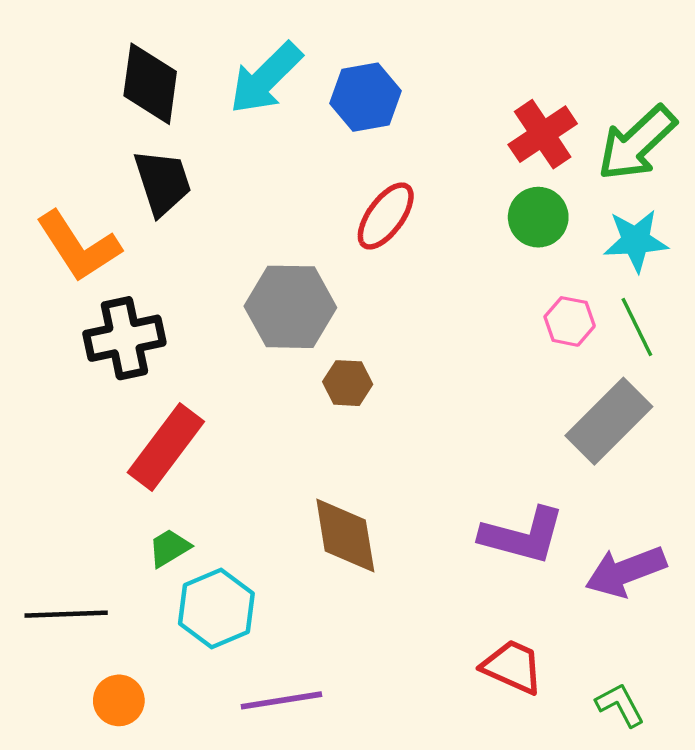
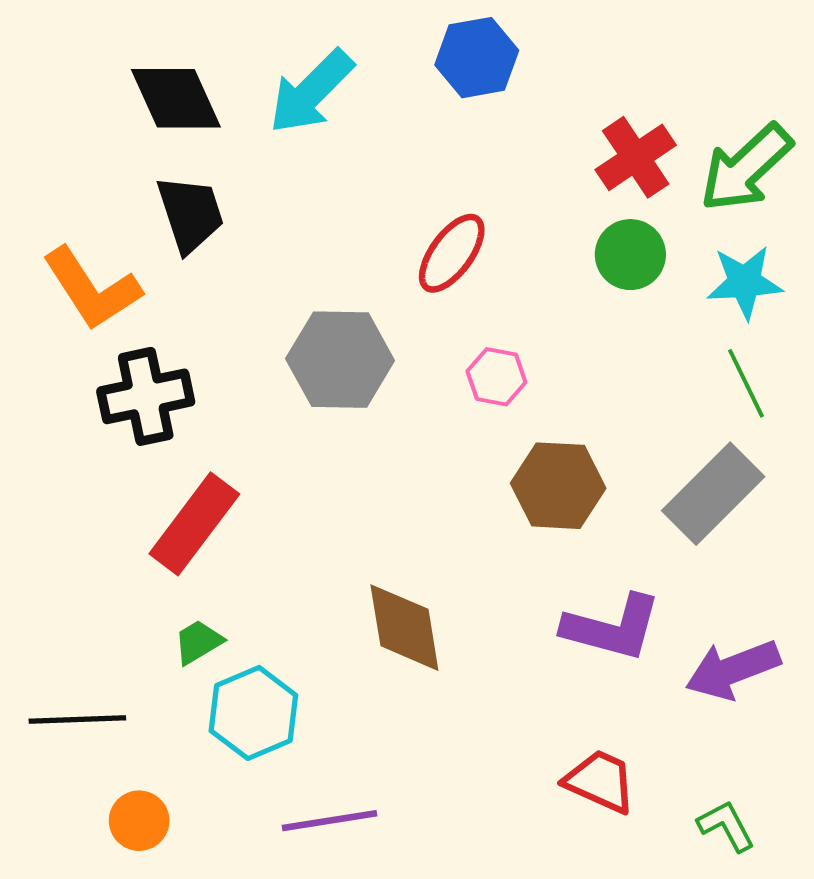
black diamond: (150, 84) -> (176, 98), turned -32
blue hexagon: (366, 97) -> (477, 58), moved
pink hexagon: (570, 321) -> (496, 377), moved
brown hexagon: (348, 383) -> (558, 486), moved, size x1.6

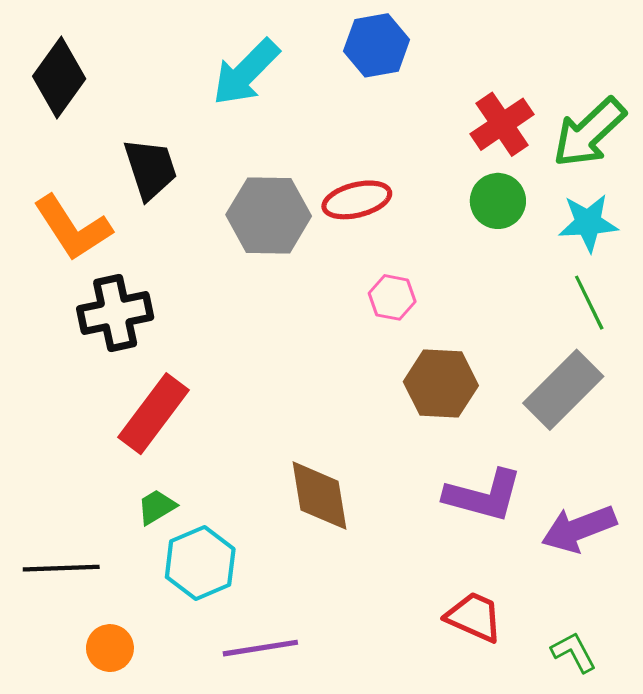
black diamond: (176, 98) -> (59, 78), moved, turned 60
red ellipse: (452, 253) -> (357, 200), turned 40
gray hexagon: (340, 360) -> (269, 215), moved

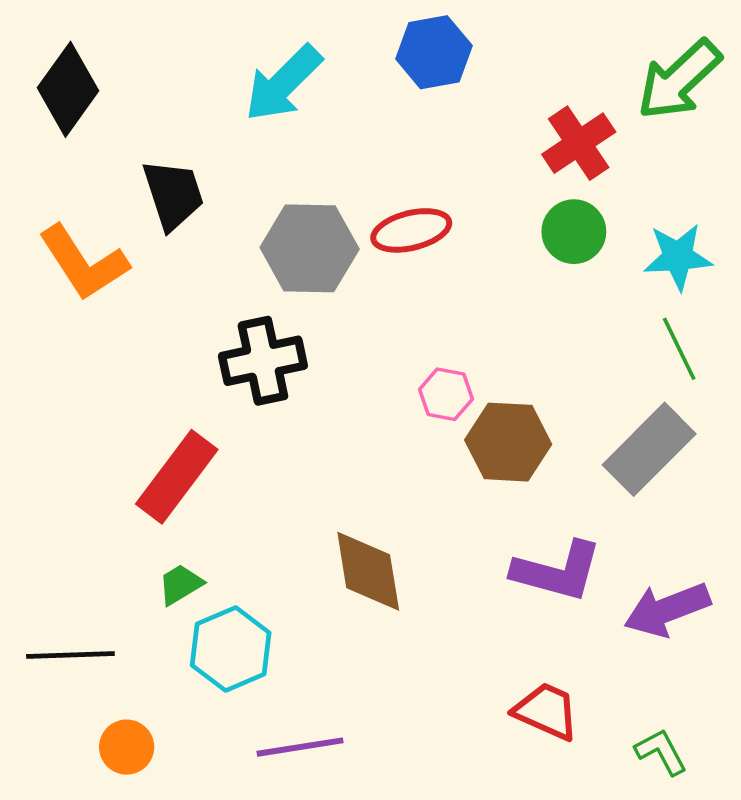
green arrow: (589, 132) -> (679, 80), moved
pink hexagon: (392, 297) -> (446, 394), moved
black cross: (115, 313) -> (263, 361), moved

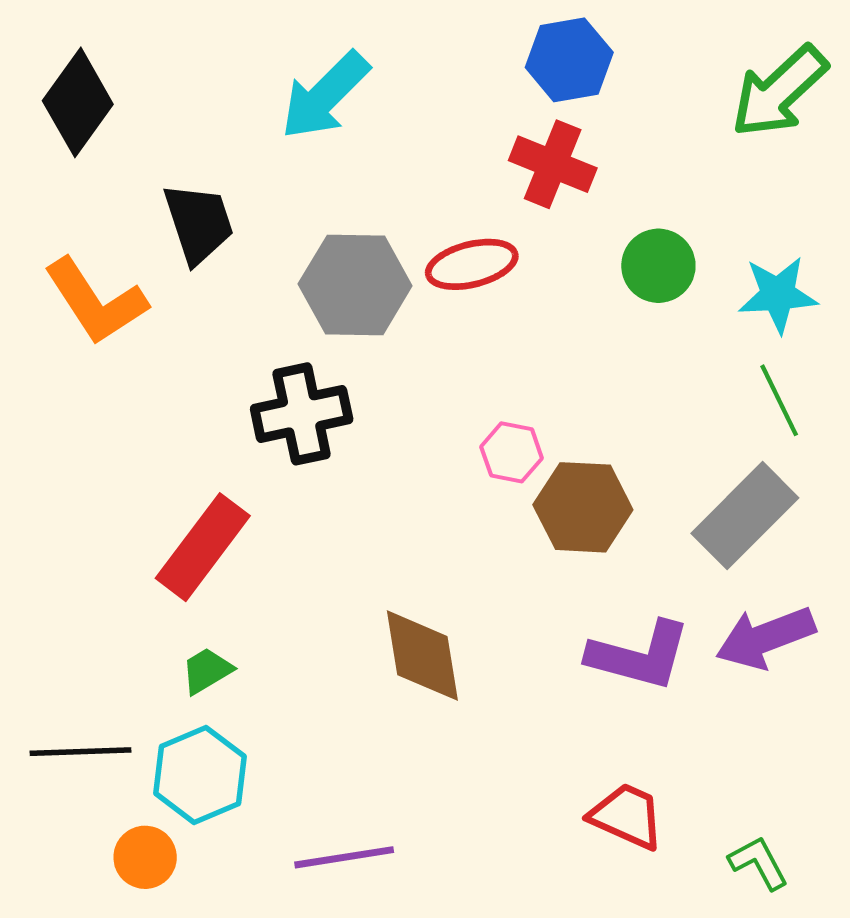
blue hexagon: (434, 52) -> (569, 60), moved
red cross: (579, 143) -> (553, 164), moved, turned -34
purple arrow: (667, 610) -> (765, 638), moved
cyan hexagon: (231, 649) -> (200, 775), moved

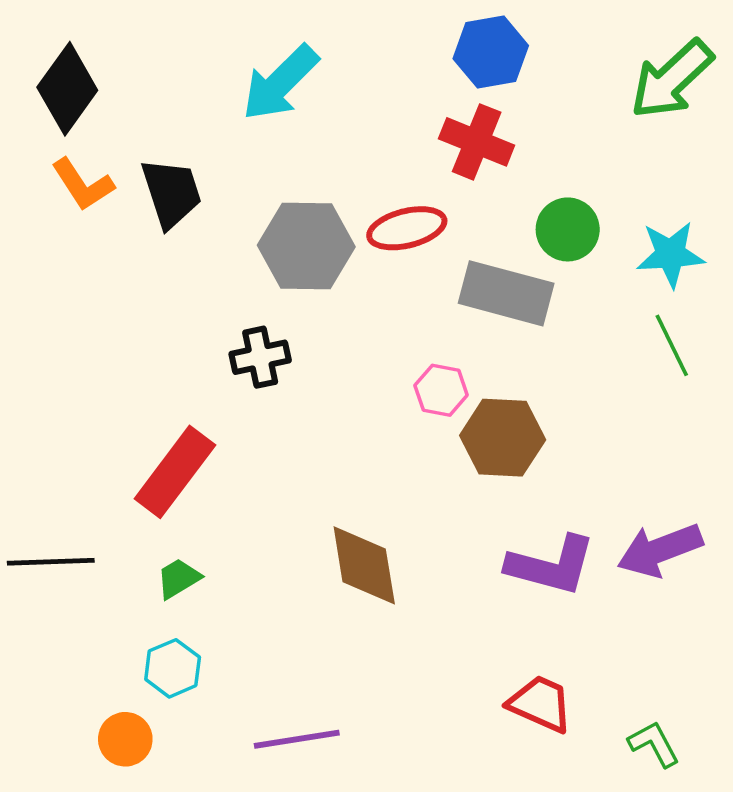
orange L-shape: (96, 301) -> (83, 185), moved, size x0.7
black cross: (302, 414) -> (260, 357), size x0.7
gray rectangle: (745, 516) -> (506, 293), moved, turned 60
black line: (81, 752) -> (51, 562), moved
cyan hexagon: (200, 775) -> (173, 668), size x0.7

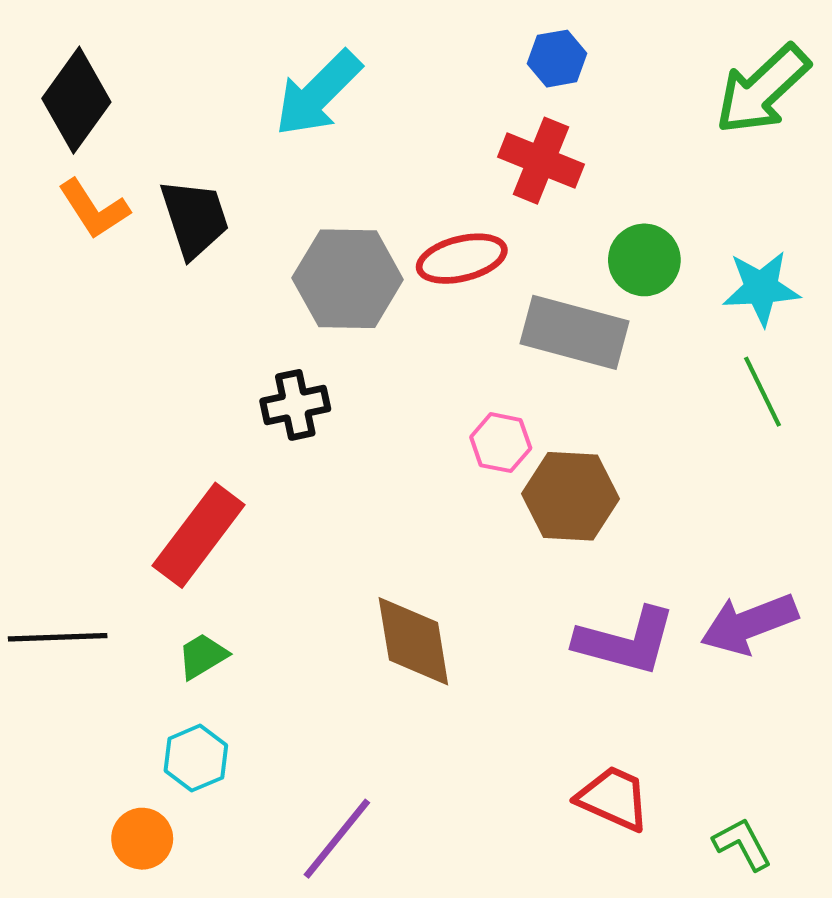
blue hexagon: (491, 52) -> (557, 59), size x0.7
purple line: (297, 739) -> (337, 839), turned -42

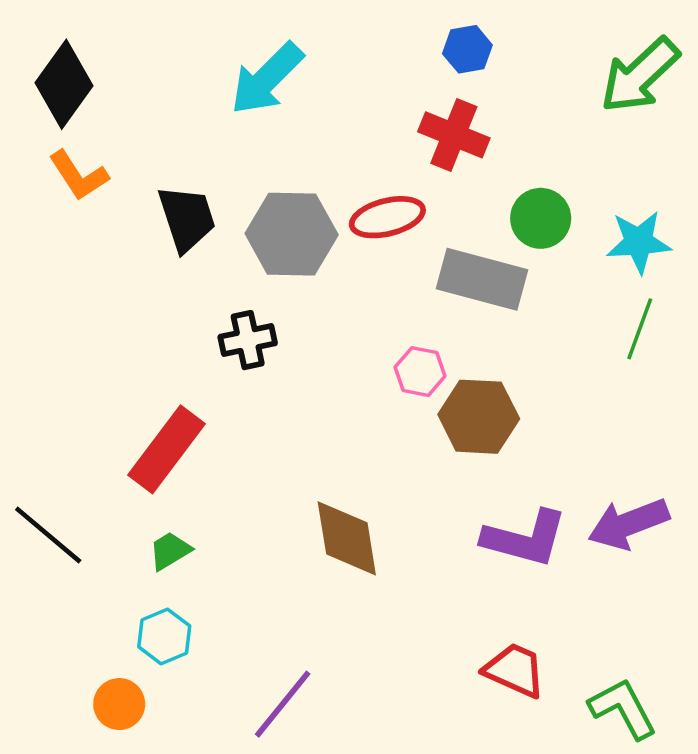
black trapezoid: (195, 218) -> (187, 218), moved
green line: (762, 392) -> (640, 329), turned 46
black line: (58, 637) -> (48, 535), turned 42
green L-shape: (742, 844) -> (623, 709), size x1.4

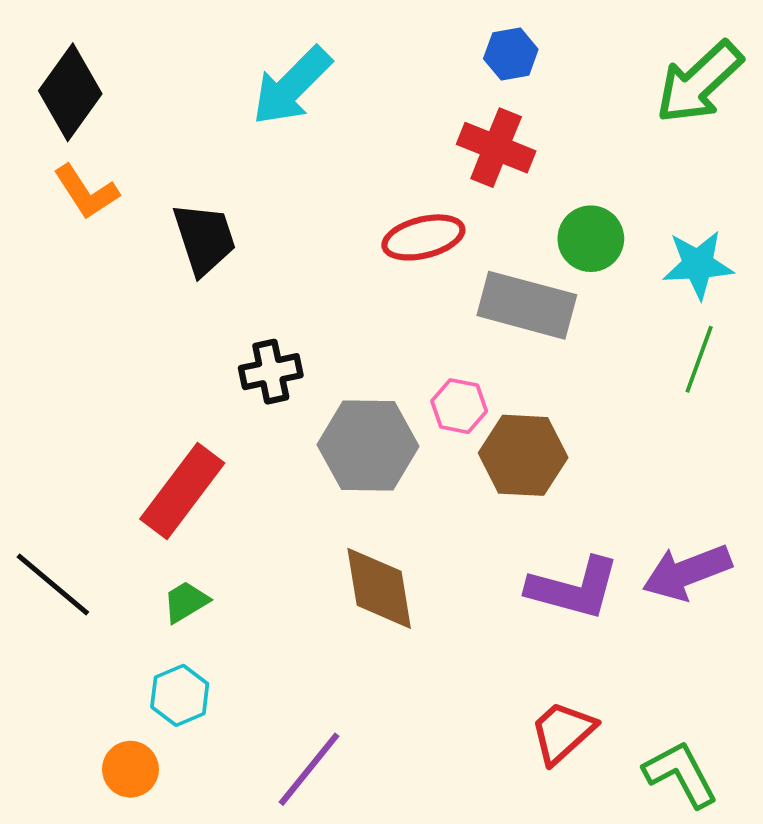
gray hexagon: (292, 234) -> (368, 445), moved
red trapezoid: (515, 670) -> (563, 732), turned -66

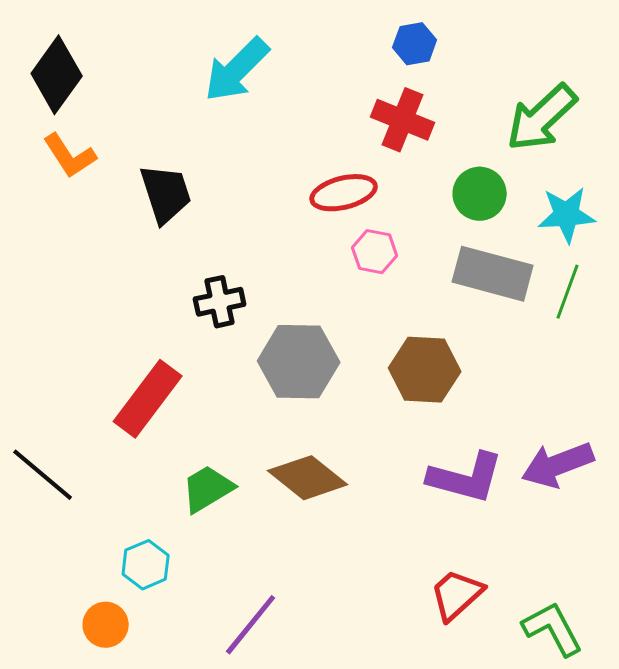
green arrow: (699, 82) -> (542, 118), moved
gray rectangle: (527, 305) -> (493, 274), moved
pink hexagon: (459, 406) -> (375, 252), moved
brown diamond: (379, 588) -> (308, 478), turned -42
green trapezoid: (186, 602) -> (208, 489), moved, size x1.4

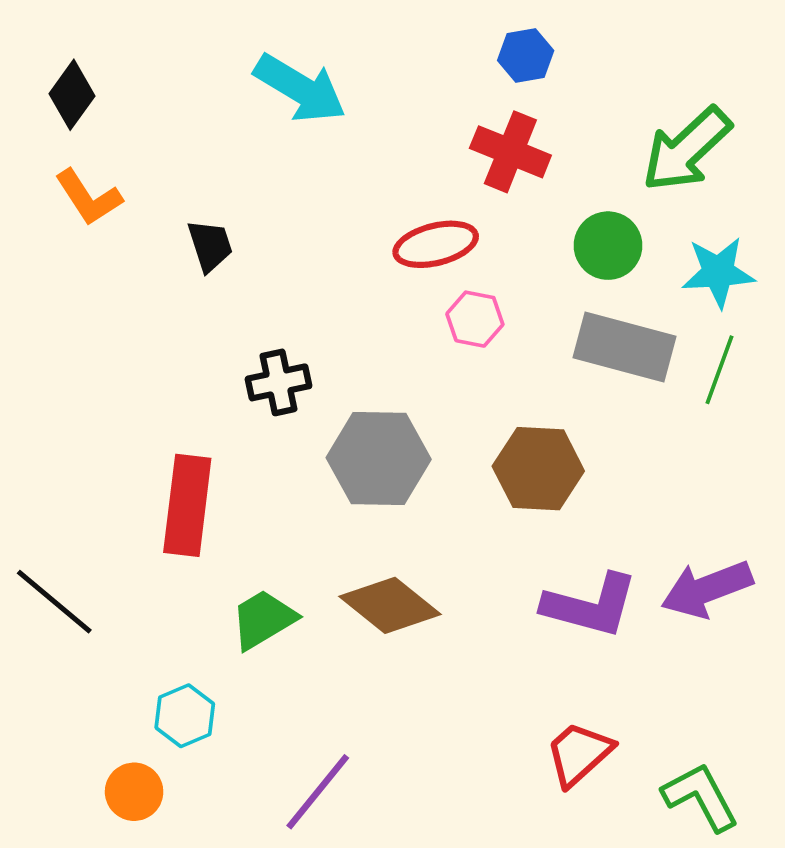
cyan arrow: (237, 70) -> (300, 88), turned -104
black diamond: (57, 75) -> (72, 95), size x0.7
black trapezoid: (166, 194) -> (210, 246), size x0.7
red rectangle: (148, 399) -> (187, 505), turned -30

